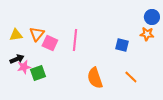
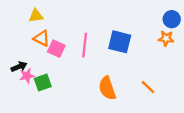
orange triangle: (37, 34) -> (42, 38), turned -42
yellow triangle: (16, 35) -> (36, 16), moved
blue square: (122, 45) -> (120, 42), moved, size x1.5

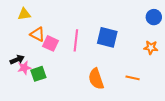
yellow triangle: (36, 16) -> (24, 14), moved
orange star: (166, 38) -> (151, 47), moved
orange line: (148, 87) -> (133, 78), turned -32

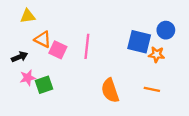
blue circle: (154, 17) -> (166, 30), moved
blue square: (107, 37) -> (139, 42), moved
orange star: (151, 47) -> (157, 55), moved
black arrow: (17, 60) -> (20, 57), moved

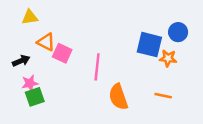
pink line: (87, 46) -> (97, 67), moved
green square: (44, 85) -> (35, 97), moved

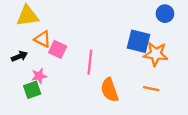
yellow triangle: (30, 17) -> (28, 16), size x1.5
blue circle: (178, 32) -> (165, 14), moved
orange star: (168, 58) -> (156, 54), size x1.5
pink star: (30, 83) -> (39, 76), moved

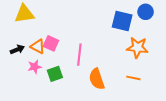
orange triangle: (43, 39) -> (38, 46), moved
blue square: (138, 41) -> (122, 21), moved
green square: (32, 90) -> (55, 74), moved

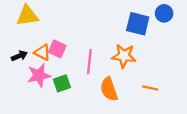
orange star: (137, 47) -> (124, 56), moved
pink star: (35, 67) -> (39, 75), size x1.5

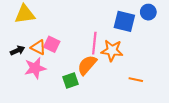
pink line: (89, 62) -> (94, 43), moved
green square: (62, 83) -> (70, 81), moved
orange semicircle: (109, 89) -> (87, 65), moved, turned 60

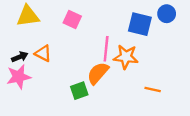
pink square: (52, 44) -> (72, 20), moved
pink star: (35, 68) -> (19, 77), moved

